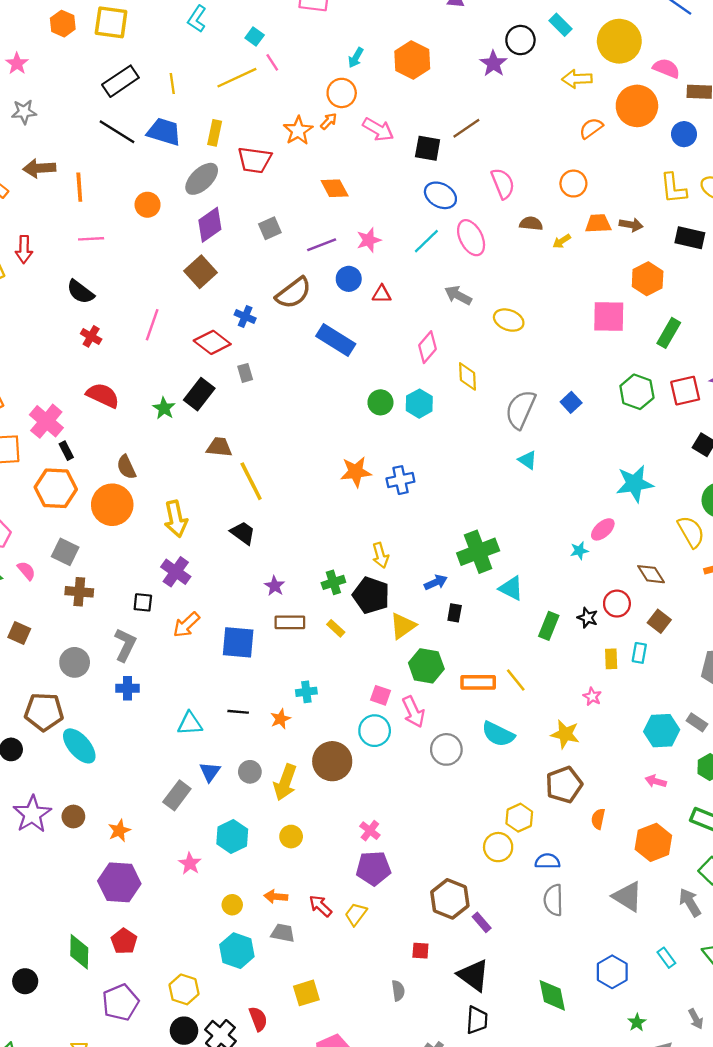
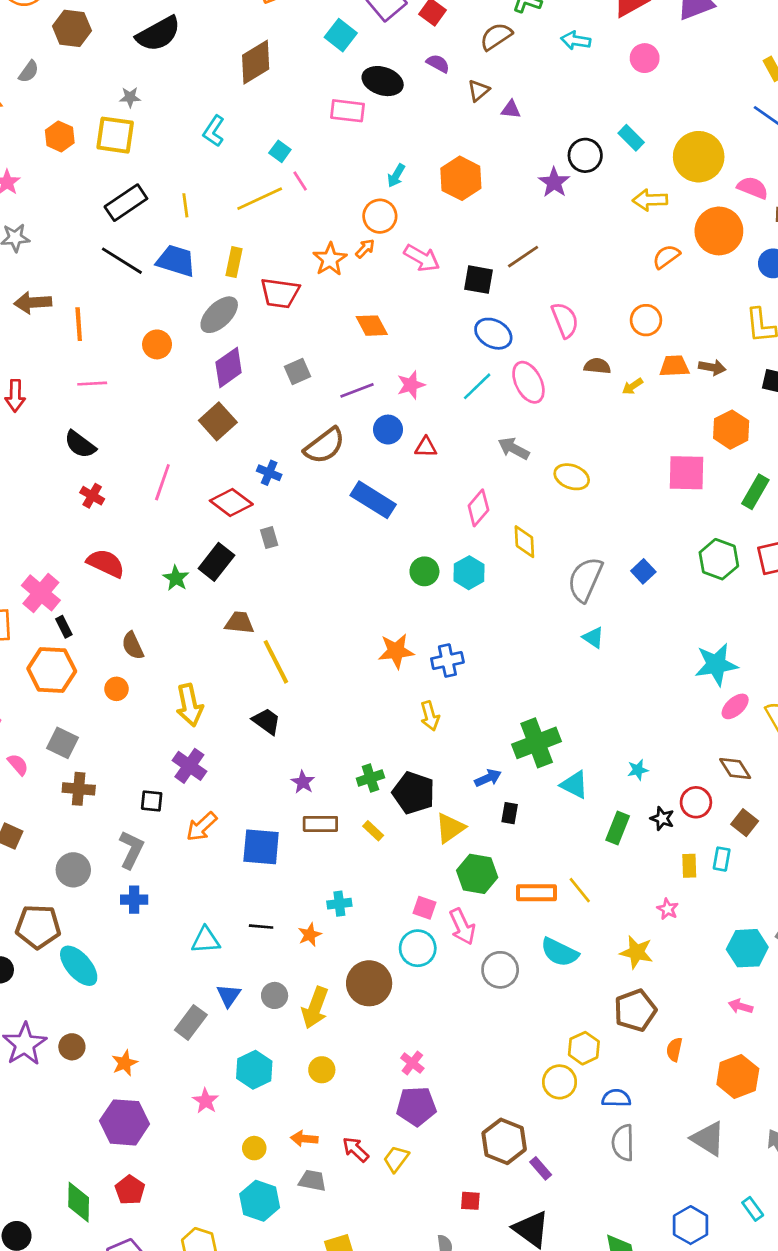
orange circle: (112, 505) -> (116, 689), size x0.5
pink ellipse: (603, 529) -> (735, 706), moved
cyan star: (579, 551) -> (638, 770), moved
yellow arrow: (380, 555) -> (430, 716), moved

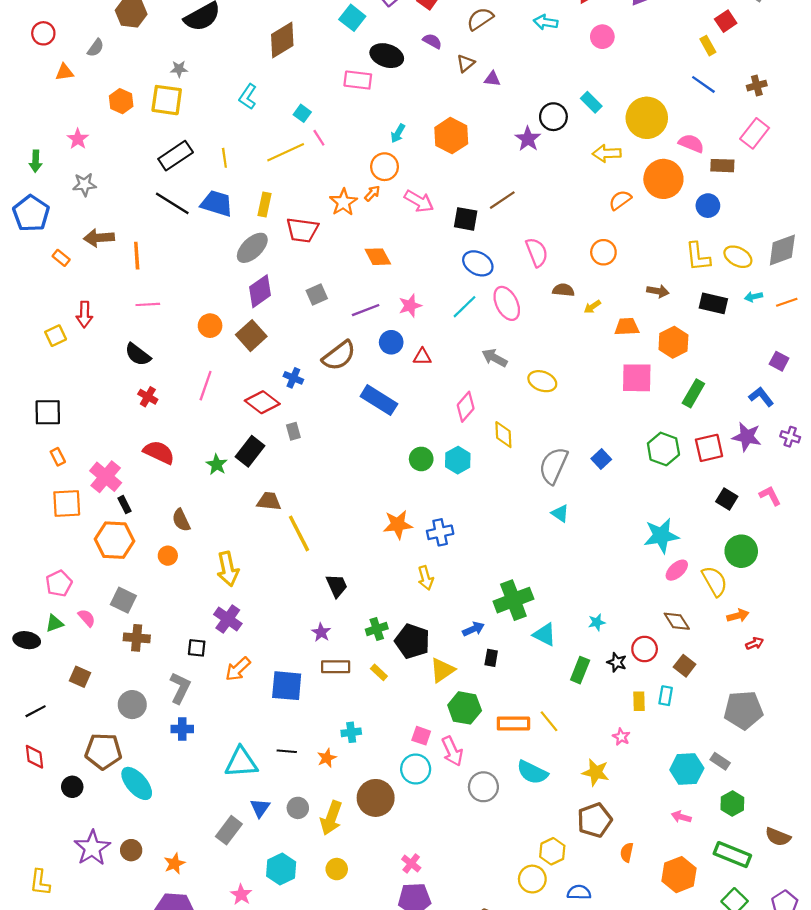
orange circle: (157, 344) -> (210, 326), moved
orange trapezoid: (674, 366) -> (627, 327), moved
black trapezoid: (266, 721) -> (337, 586), moved, turned 30
cyan triangle: (206, 940) -> (241, 762), size x1.4

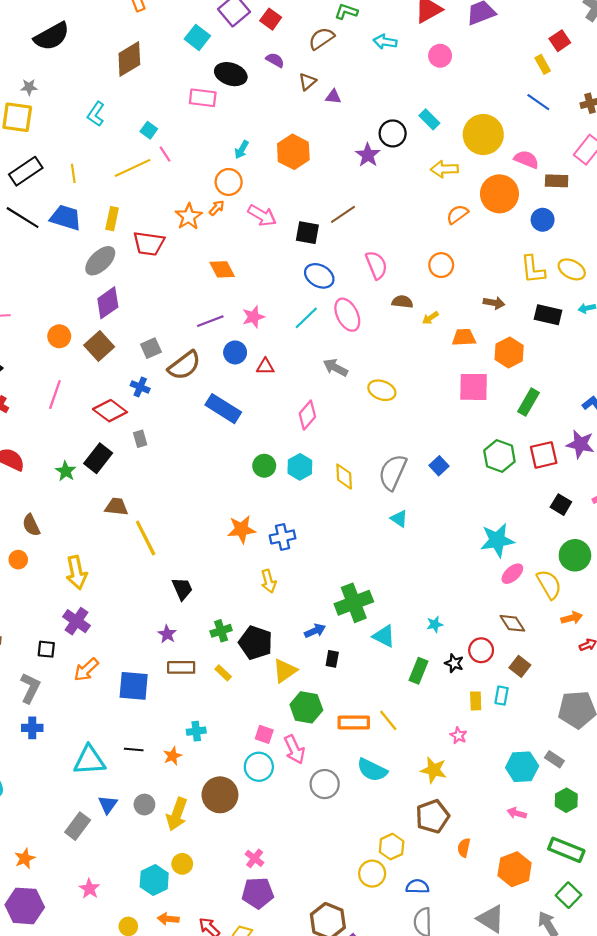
gray square: (317, 294) -> (151, 348), moved
yellow diamond: (503, 435) -> (344, 477), moved
cyan hexagon: (281, 869) -> (154, 880), moved

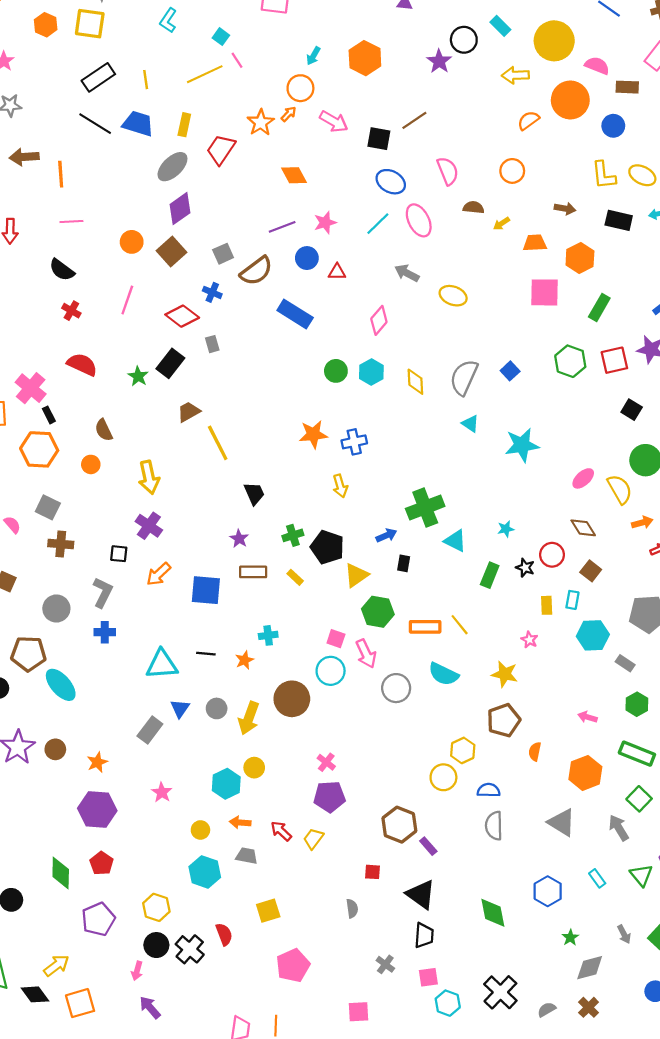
red trapezoid: (149, 243) -> (221, 149), turned 116
brown trapezoid: (116, 507) -> (189, 412), turned -35
cyan star: (497, 540) -> (522, 445), moved
cyan hexagon: (522, 767) -> (593, 635), moved

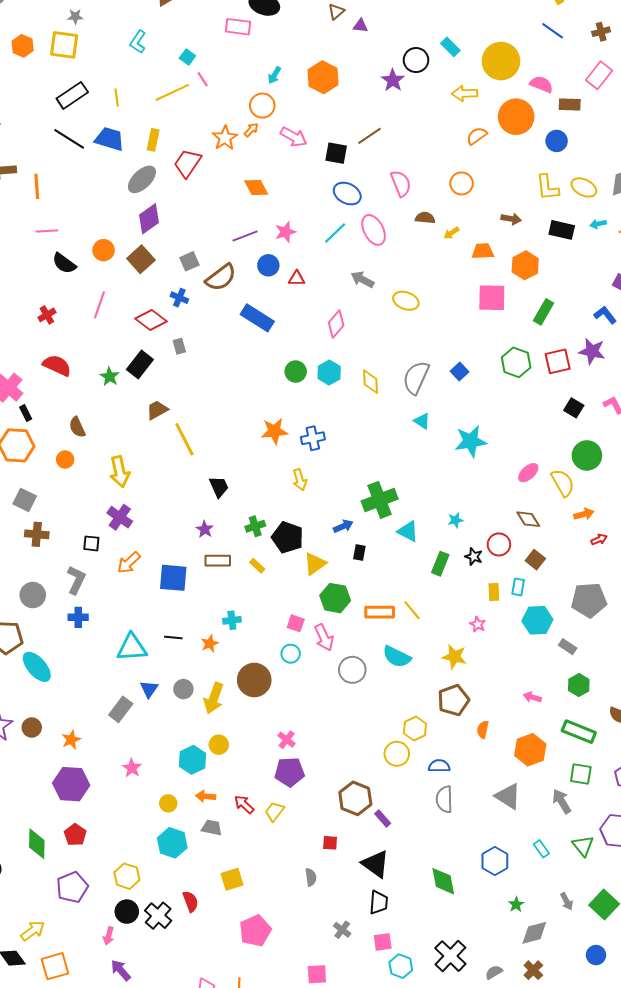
black semicircle: (62, 270) -> (64, 263), moved
red cross: (71, 311) -> (47, 315), turned 30
cyan circle: (331, 671) -> (291, 654), size x0.7
green square: (639, 799) -> (581, 774), turned -35

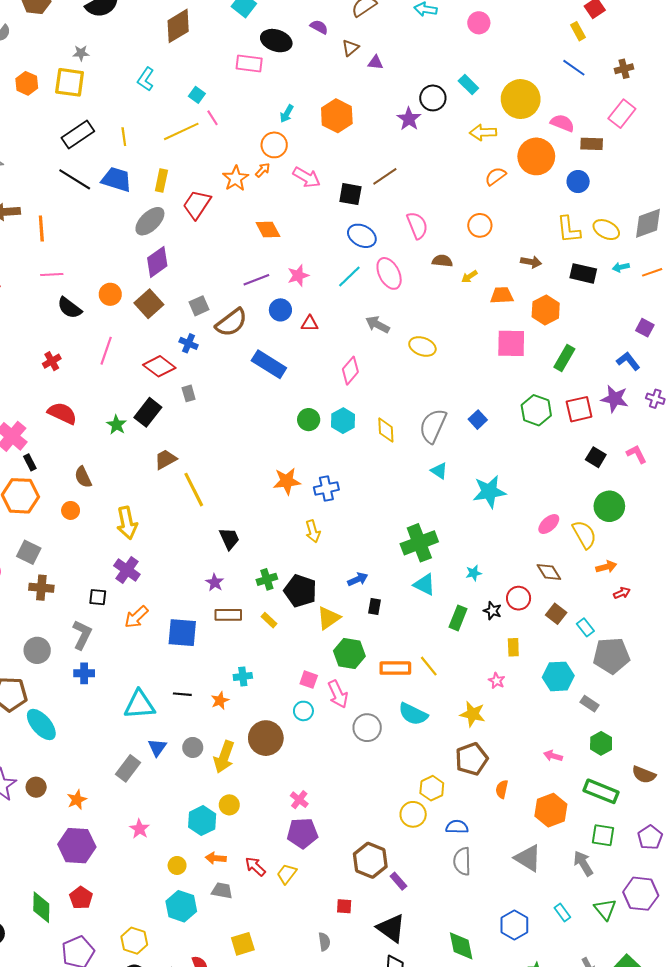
green cross: (380, 500) -> (419, 543), moved
cyan rectangle: (518, 587) -> (585, 627), moved, turned -48

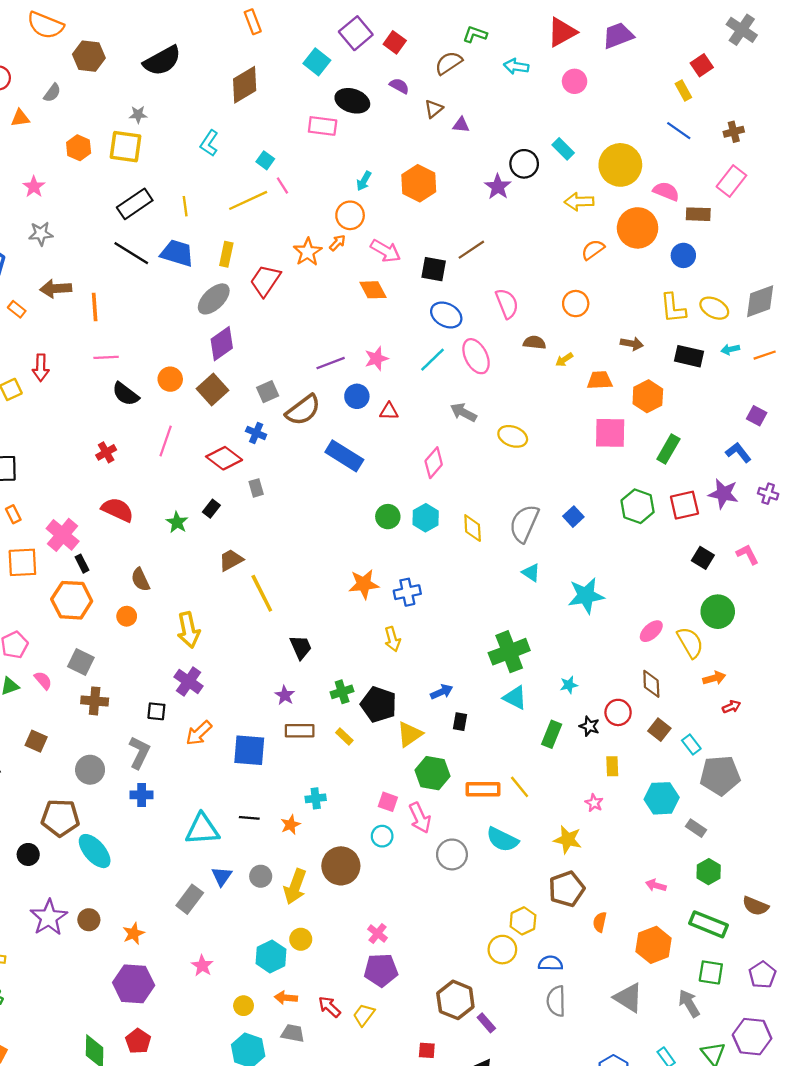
orange diamond: (268, 230) -> (373, 290), moved
black rectangle: (148, 412) -> (211, 509), size x0.6
brown diamond: (549, 572) -> (651, 684), turned 30

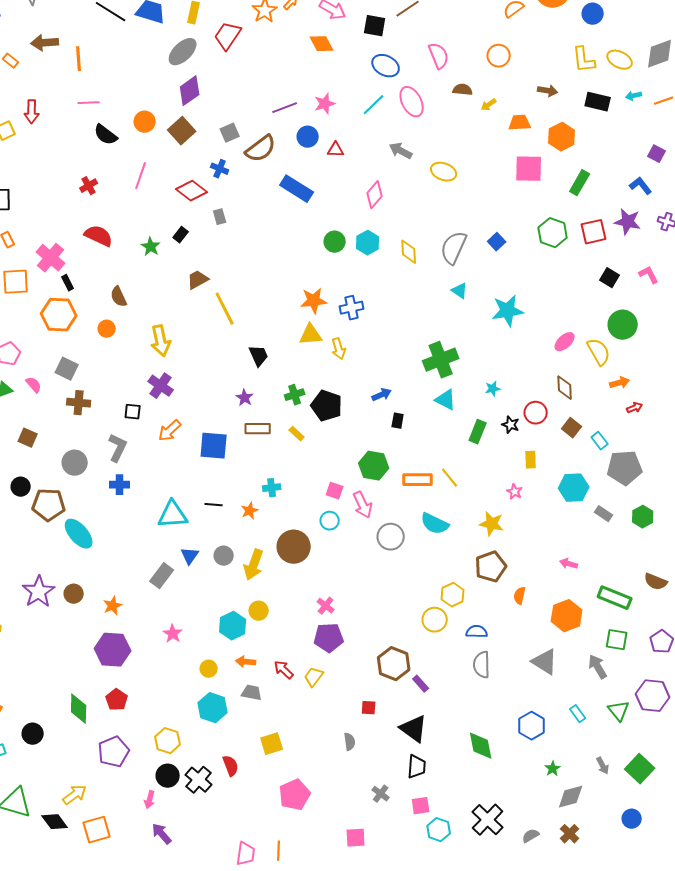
yellow triangle: (410, 734) -> (311, 335), moved, turned 30
black circle: (28, 854) -> (21, 487), moved
green hexagon: (709, 872) -> (643, 517), moved

